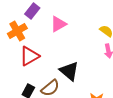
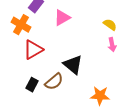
orange cross: (17, 31) -> (21, 25), turned -30

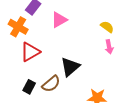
black triangle: (73, 65) -> (70, 67), turned 40

